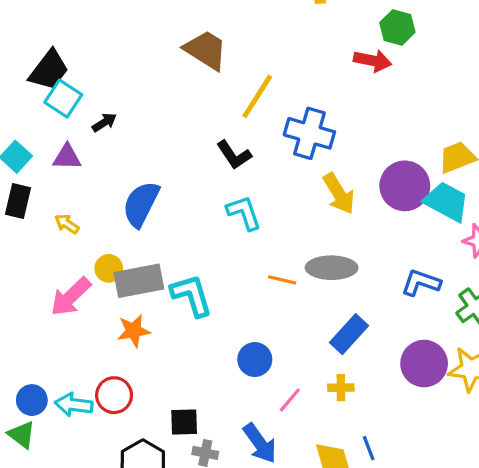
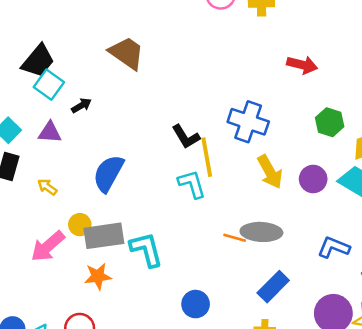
green hexagon: (397, 27) -> (330, 122), moved
brown trapezoid: (206, 50) -> (127, 53), moved
yellow line: (257, 96) -> (207, 157), moved, turned -45
purple circle: (405, 186) -> (313, 179), moved, size x0.7
orange line: (282, 280) -> (235, 238), moved

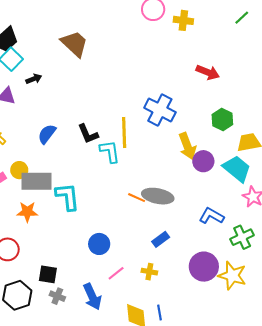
black L-shape: (186, 137) -> (88, 134), moved
yellow arrow: (270, 172) -> (187, 146), moved
blue semicircle: (108, 173) -> (47, 134), size x0.7
blue rectangle: (273, 287) -> (161, 239), size x0.7

